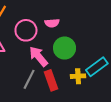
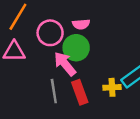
green circle: (65, 48) -> (76, 48), moved
gray line: (29, 79) -> (54, 91), turned -36

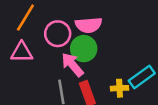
pink semicircle: (81, 24) -> (89, 25), size x1.5

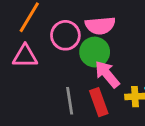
pink arrow: (72, 65) -> (107, 74), moved

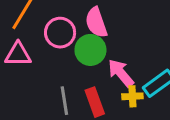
pink semicircle: (100, 26) -> (96, 22), turned 76
pink arrow: (107, 74) -> (121, 73), moved

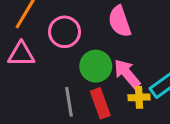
pink semicircle: (96, 22) -> (120, 21), moved
green circle: (90, 50) -> (96, 66), moved

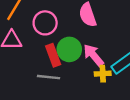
gray line: (69, 102) -> (48, 77), turned -75
red rectangle: (100, 103) -> (53, 55), moved

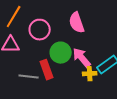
red rectangle: (53, 55) -> (47, 70), moved
gray line: (48, 77) -> (29, 77), moved

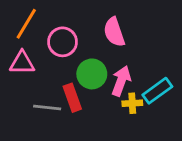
pink arrow: (82, 58) -> (121, 81), turned 60

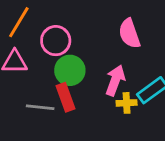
pink semicircle: (114, 32) -> (129, 33), moved
green circle: (92, 74) -> (70, 70), moved

